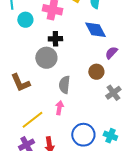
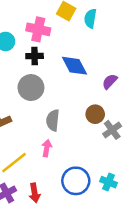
blue diamond: (95, 30) -> (75, 66), moved
black cross: (55, 39) -> (35, 56), moved
brown circle: (96, 72) -> (95, 114), moved

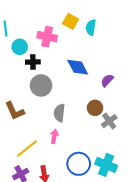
black cross: (35, 56) -> (33, 62), moved
cyan cross: (109, 182) -> (106, 165), size x1.5

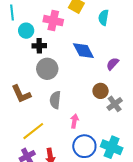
cyan semicircle: (91, 27) -> (104, 18), moved
gray semicircle: (59, 113) -> (55, 100), moved
pink arrow: (54, 136) -> (74, 121), moved

